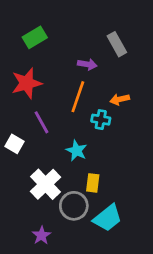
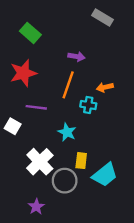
green rectangle: (35, 37) -> (30, 33), turned 72
gray rectangle: (117, 44) -> (102, 18), moved, turned -30
purple line: (41, 122) -> (36, 107), turned -54
cyan trapezoid: (107, 218) -> (105, 175), moved

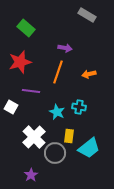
cyan cross: (88, 105) -> (79, 107), moved

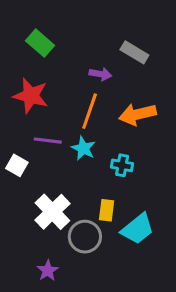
gray rectangle: (87, 15) -> (134, 52), moved
red star: (20, 62) -> (31, 96), turned 30
orange arrow: (89, 74) -> (138, 114), size x1.6
cyan star: (57, 112) -> (83, 148), moved

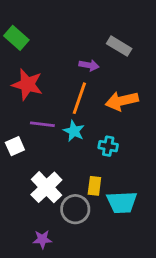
green rectangle: (40, 43) -> (16, 38), moved
white square: (17, 165) -> (15, 146), turned 36
cyan trapezoid: (138, 229) -> (122, 202), turned 36
purple star: (48, 271) -> (42, 239), turned 30

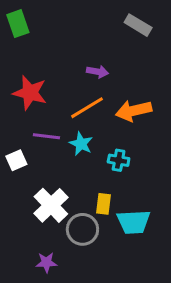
green rectangle: (16, 38) -> (18, 24), moved, turned 30
gray rectangle: (119, 46) -> (138, 25), moved
orange line: (79, 98) -> (87, 108), turned 40

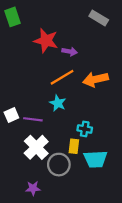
red star: (30, 93) -> (46, 41), moved
purple line: (46, 136) -> (33, 119), moved
cyan cross: (119, 160) -> (85, 129), moved

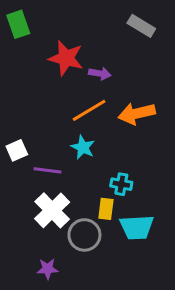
white square: (11, 115) -> (17, 150), moved

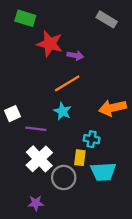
green rectangle: (18, 24) -> (25, 18), moved, turned -54
orange arrow: (137, 113) -> (112, 108), moved

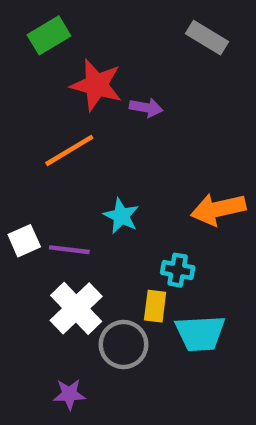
green rectangle: (25, 18) -> (49, 35), turned -48
orange line: (67, 83) -> (69, 150), moved
white square: (13, 114) -> (24, 241), moved

